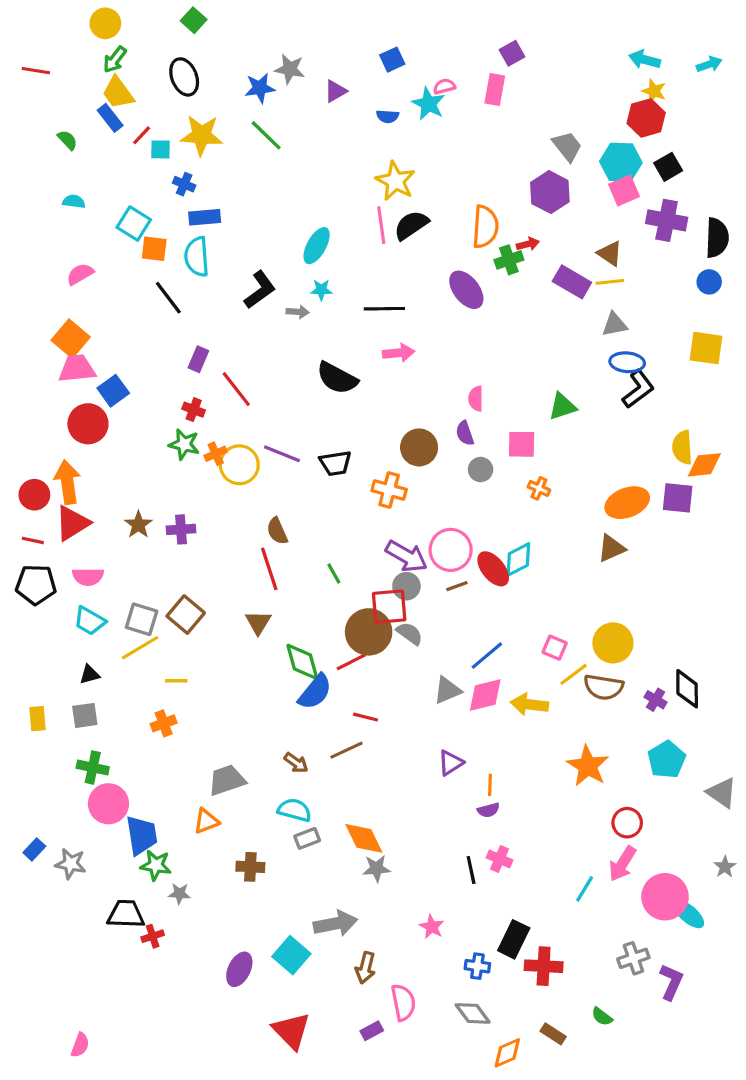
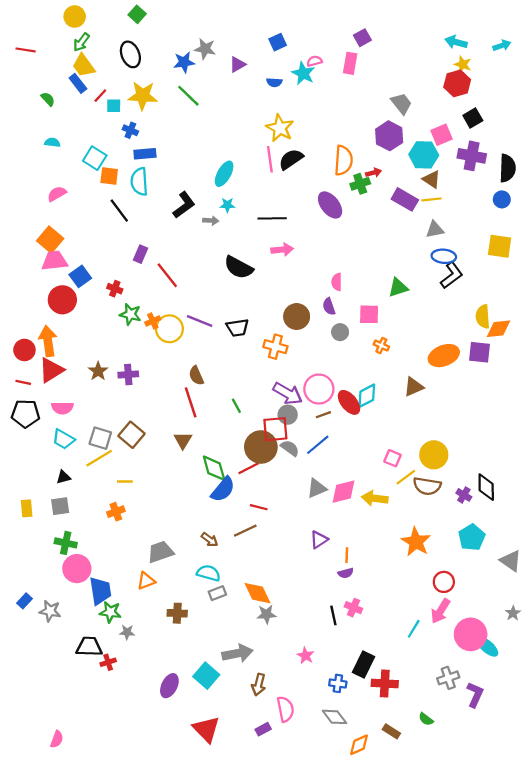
cyan hexagon: (621, 162) -> (424, 155), moved
red cross: (194, 410) -> (115, 289), moved
brown triangle: (611, 548) -> (414, 387), moved
blue line: (487, 656) -> (318, 445), moved

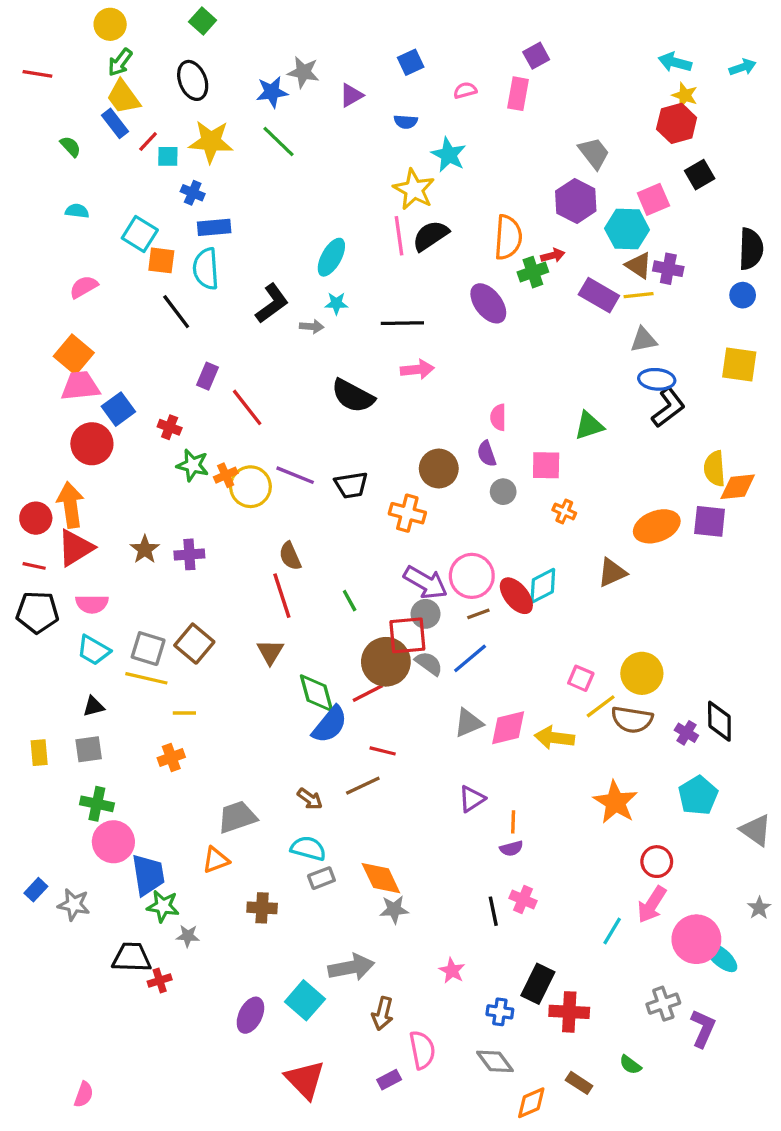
cyan star: (303, 73) -> (449, 155), moved
purple cross: (472, 156) -> (668, 269), moved, size x0.7
yellow line: (99, 458) -> (146, 678), turned 44

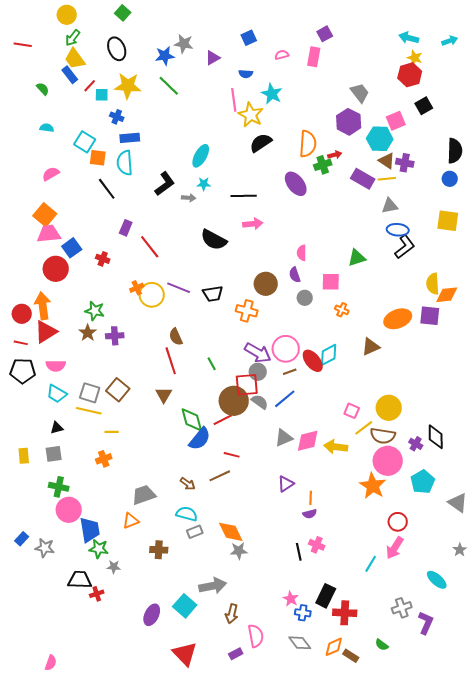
pink line: (399, 236) -> (234, 100), moved
green star: (193, 465) -> (95, 311), moved
pink circle: (696, 939) -> (388, 461), moved
pink star: (452, 971) -> (291, 599), moved
orange diamond: (531, 1103) -> (334, 647), moved

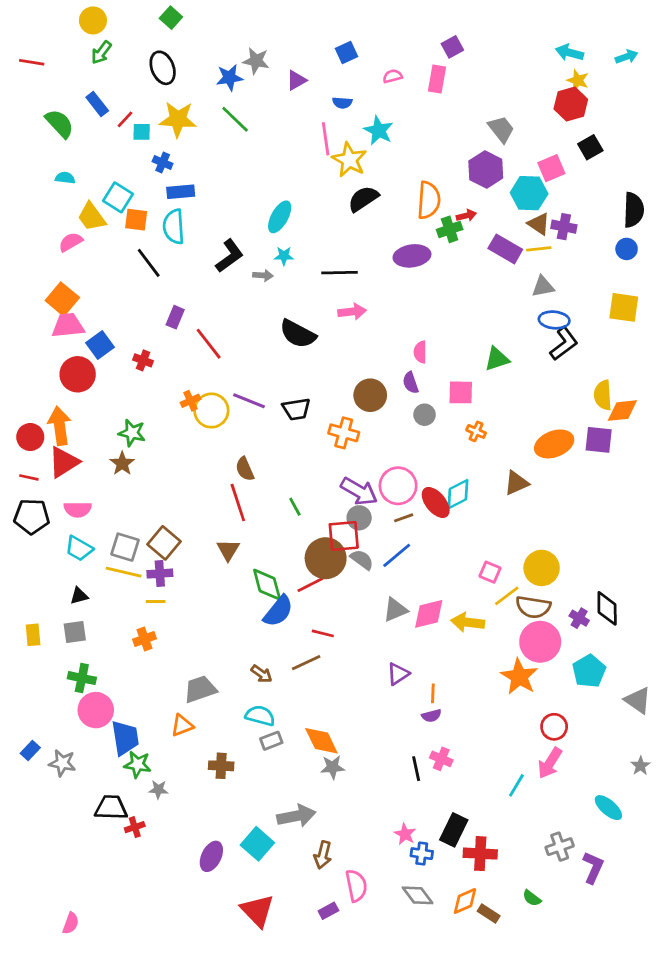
yellow trapezoid: (75, 59) -> (92, 217), moved
green semicircle: (43, 89) -> (60, 124), size x1.6
purple ellipse: (296, 184) -> (412, 256), turned -60
purple cross: (115, 336) -> (160, 574), moved

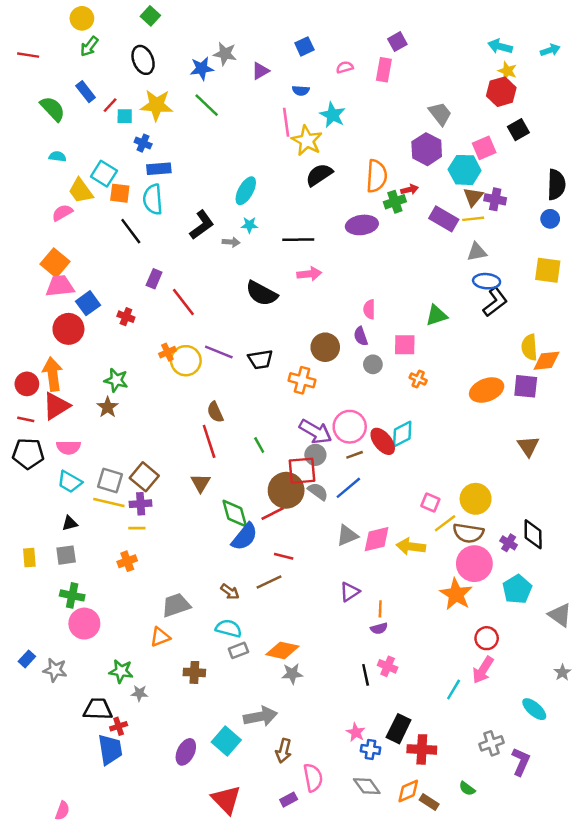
brown triangle: (539, 224) -> (473, 197), turned 35
brown triangle: (516, 483) -> (528, 446), moved, turned -40
blue trapezoid: (125, 738) -> (110, 749), moved
orange diamond: (321, 741) -> (282, 650), turned -52

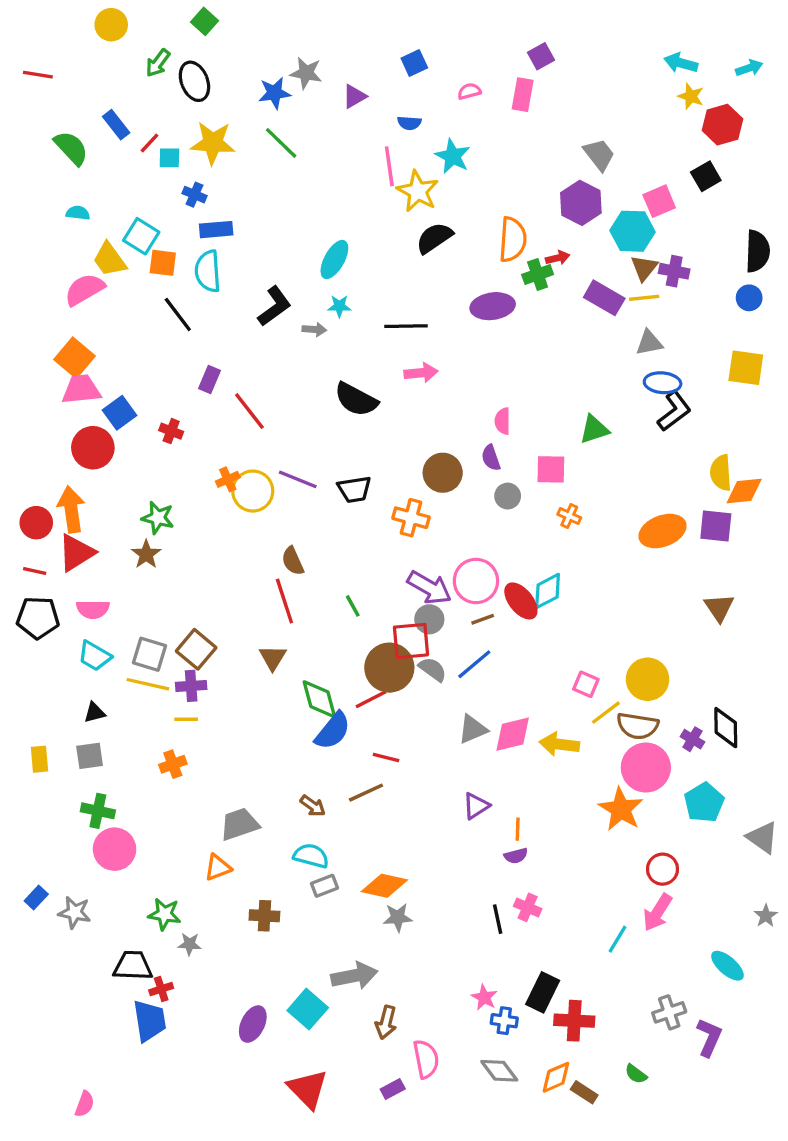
green arrow: (89, 46) -> (158, 63), moved
red hexagon: (501, 92) -> (722, 125), moved
pink semicircle: (62, 213) -> (85, 289), size x1.4

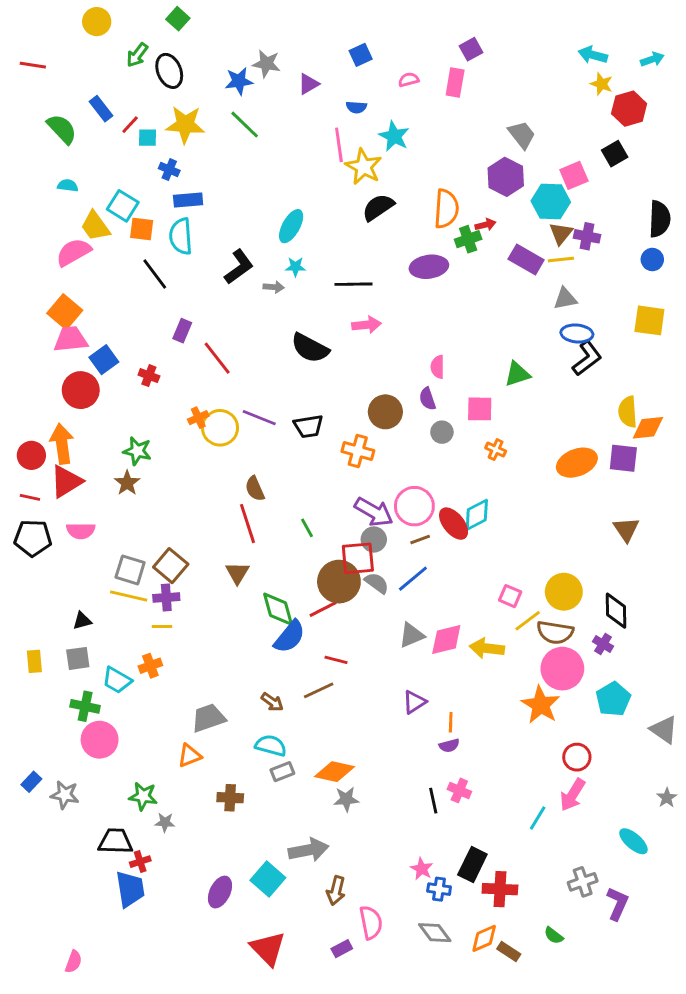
cyan trapezoid: (95, 656) -> (117, 680), moved
black diamond: (726, 728) -> (616, 611), moved

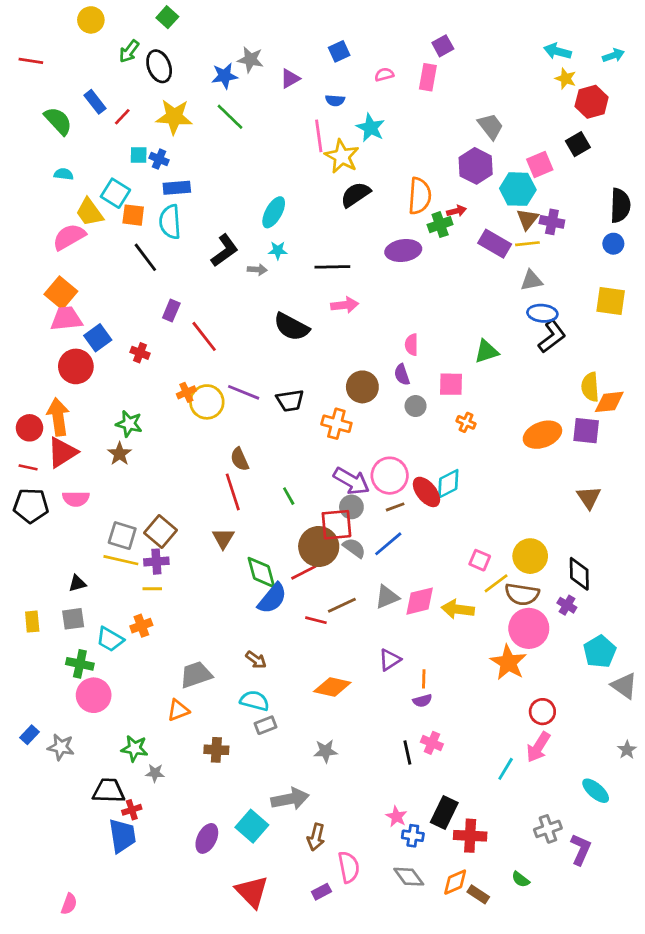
cyan square: (147, 138) -> (139, 155), moved
brown line: (319, 690) -> (342, 605), moved
cyan pentagon: (613, 699) -> (600, 652), moved
orange diamond: (335, 772) -> (332, 687), moved

